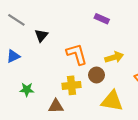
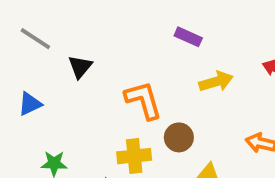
yellow arrow: (114, 57) -> (216, 82), moved

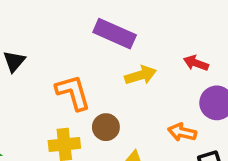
purple rectangle: (188, 37) -> (115, 34), size x1.6

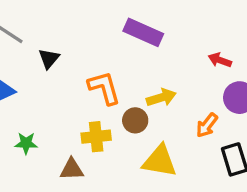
yellow arrow: (141, 75) -> (161, 98), moved
orange arrow: (182, 132) -> (207, 125), turned -65

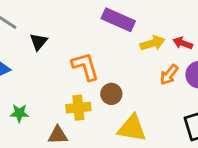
yellow arrow: (161, 98) -> (153, 43), moved
orange arrow: (207, 125) -> (169, 75), moved

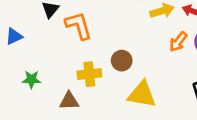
orange L-shape: (85, 66) -> (79, 26), moved

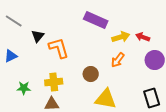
orange arrow: (178, 42) -> (118, 60), moved
yellow cross: (89, 74) -> (54, 82), moved

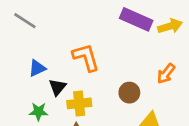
black triangle: (38, 36) -> (57, 87), moved
yellow arrow: (121, 37) -> (170, 26), moved
blue triangle: (11, 56) -> (37, 68), moved

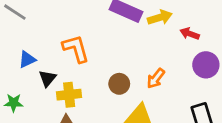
orange arrow: (166, 74) -> (156, 78), moved
green star: (38, 112) -> (14, 103), moved

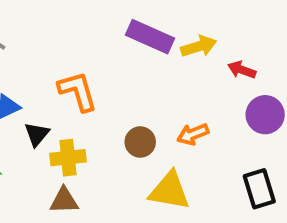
orange arrow: (156, 78) -> (193, 134), turned 30

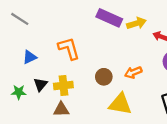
black triangle: (37, 134) -> (41, 84), moved

